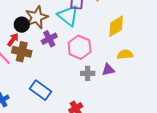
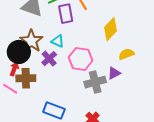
cyan triangle: (68, 16) -> (58, 41), moved, size x0.6
black circle: (22, 25) -> (19, 52), size x1.5
gray cross: (88, 73) -> (95, 82), size x1.5

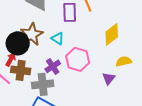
purple cross: (49, 59) -> (53, 66), moved
purple triangle: (114, 73) -> (109, 78), turned -32
gray cross: (95, 82) -> (43, 84), moved

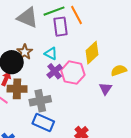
brown star: (32, 34) -> (25, 52), size x0.7
yellow diamond: (112, 34) -> (92, 53), moved
purple cross: (53, 66) -> (55, 71), moved

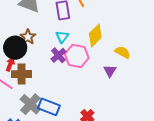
cyan triangle: (51, 54) -> (62, 37), moved, turned 40
yellow semicircle: (119, 70) -> (123, 52), turned 49
gray cross: (40, 101) -> (30, 104), moved, turned -35

